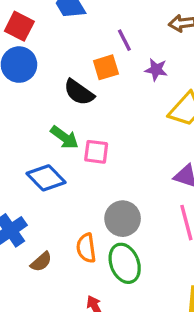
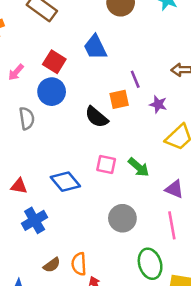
green arrow: (64, 137) -> (139, 167), moved
orange semicircle: (86, 248) -> (79, 264), moved
brown semicircle: (41, 262) -> (52, 265), moved
green ellipse: (125, 263) -> (150, 264), moved

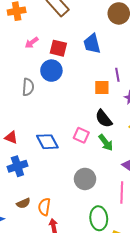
red square: (54, 62) -> (58, 48), turned -30
pink arrow: (16, 72) -> (32, 43), moved
black semicircle: (97, 117) -> (104, 119), moved

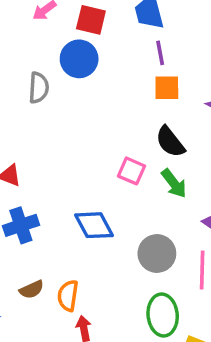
purple line: (117, 75) -> (160, 53), moved
blue diamond: (47, 142) -> (94, 225), moved
gray circle: (85, 179) -> (157, 254), moved

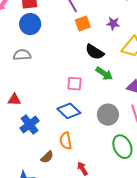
gray semicircle: (39, 88) -> (22, 55), moved, turned -78
pink square: (132, 171) -> (74, 84), moved
orange semicircle: (68, 296) -> (66, 141), moved

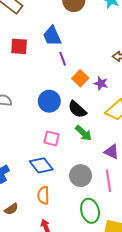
orange square: (83, 23) -> (80, 78), moved, turned -35
blue circle: (30, 24) -> (49, 101), moved
orange semicircle: (66, 141) -> (43, 195), moved

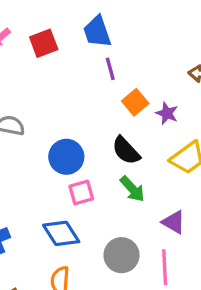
red square: (19, 46) -> (44, 43), turned -30
blue circle: (49, 101) -> (66, 157), moved
pink square: (51, 138) -> (81, 193), turned -35

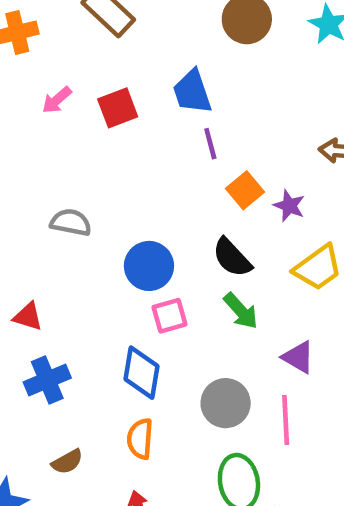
blue diamond: (61, 233) -> (142, 373), turned 42

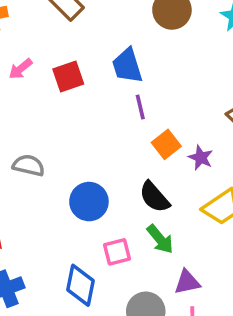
pink square: (170, 316) -> (117, 252), moved
purple triangle: (298, 357) -> (187, 282), moved, turned -44

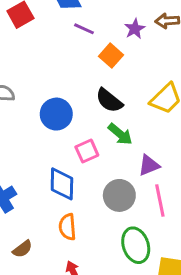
purple line: (140, 107) -> (84, 29), turned -42
purple star: (201, 158) -> (135, 29), moved, turned 30

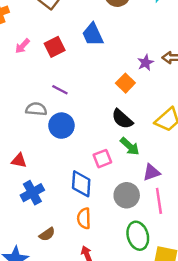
purple line: (84, 29) -> (60, 90), moved
blue circle: (56, 114) -> (61, 126), moved

